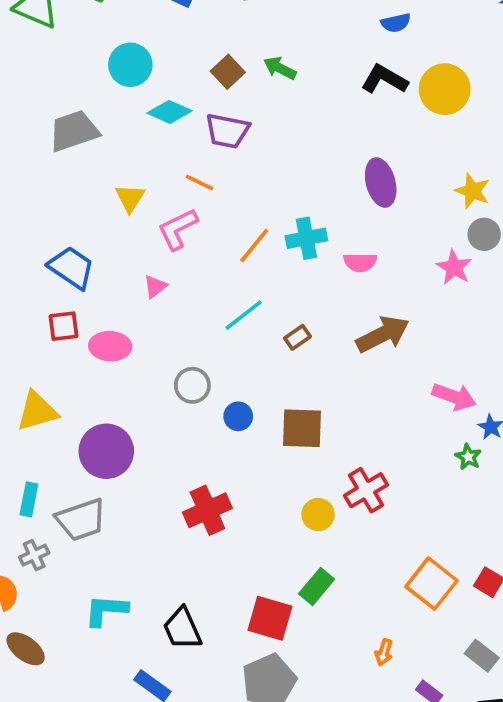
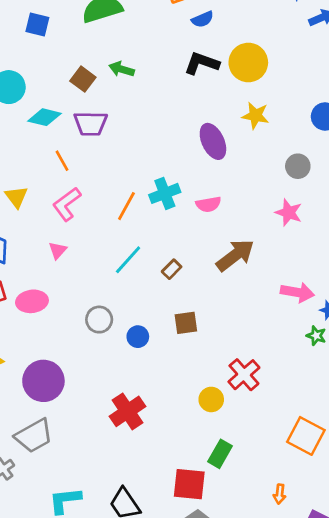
orange line: (200, 182) -> (62, 161), moved, turned 45
yellow star: (472, 191) -> (255, 116), moved
yellow triangle: (130, 198) -> (16, 197), moved
pink star: (454, 267) -> (289, 213), moved
brown square: (302, 428) -> (186, 323), moved, size x0.7

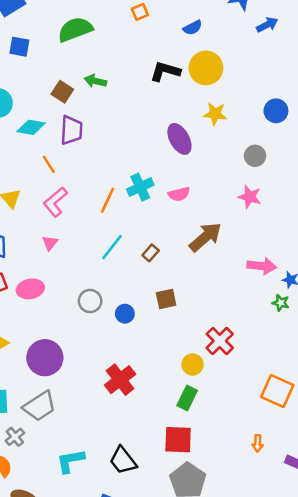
blue semicircle: (203, 19) -> (193, 28), moved
purple trapezoid: (91, 124) -> (72, 130), turned -84
green rectangle: (220, 454) -> (187, 398), moved

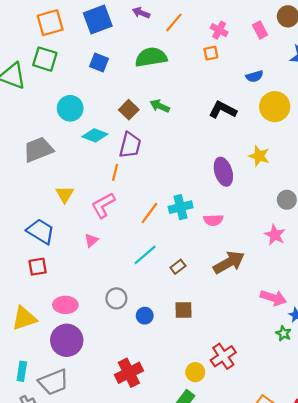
yellow circle: (206, 68) -> (275, 107), moved
orange line: (49, 164) -> (115, 172), moved, turned 35
pink ellipse: (30, 289) -> (65, 305), moved

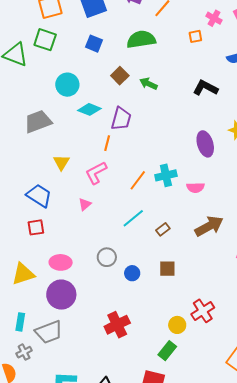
pink cross: (219, 30) -> (214, 18), moved
brown square: (129, 110) -> (120, 76), moved

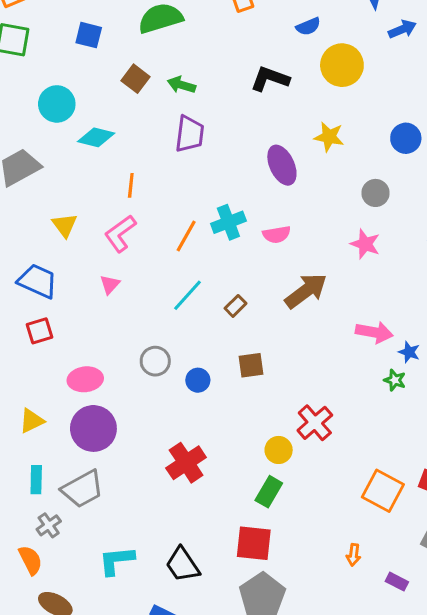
purple trapezoid: (121, 119) -> (190, 134), moved
yellow triangle: (23, 274) -> (32, 421), moved, size x0.7

